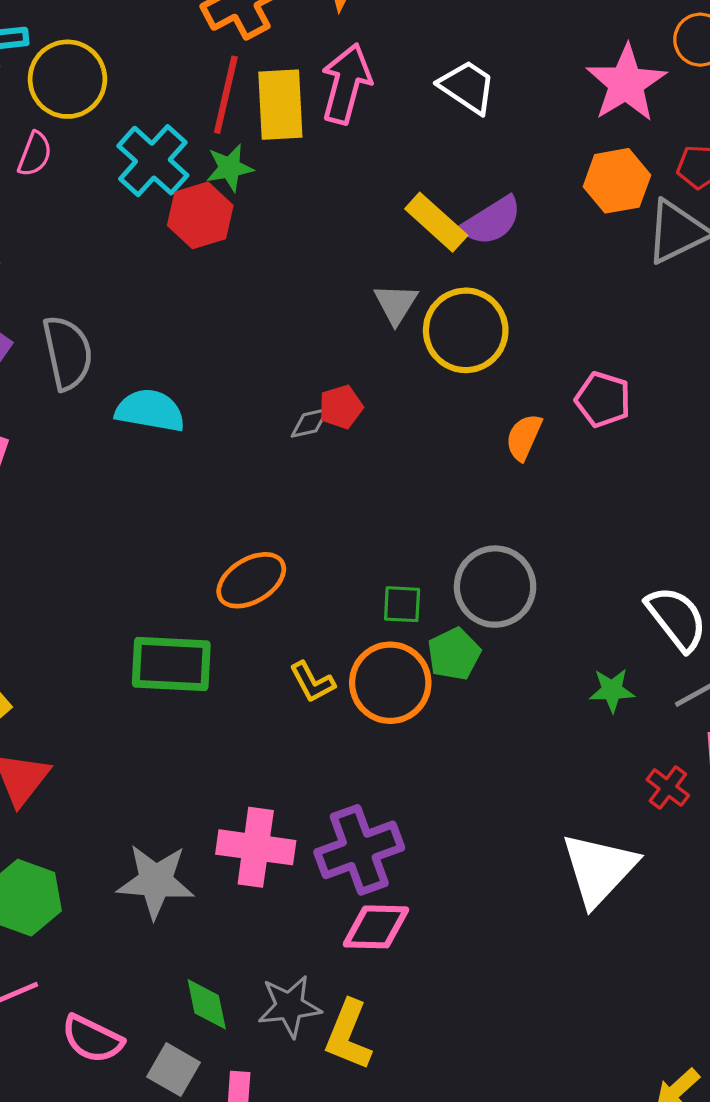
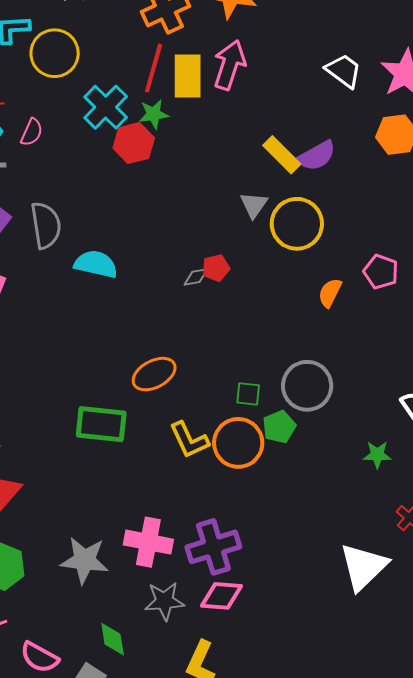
white trapezoid: (467, 87) -> (344, 71), moved
pink semicircle: (35, 154) -> (32, 132), moved
yellow L-shape: (312, 682) -> (189, 440), size x1.4
gray star: (289, 1006) -> (164, 601), moved

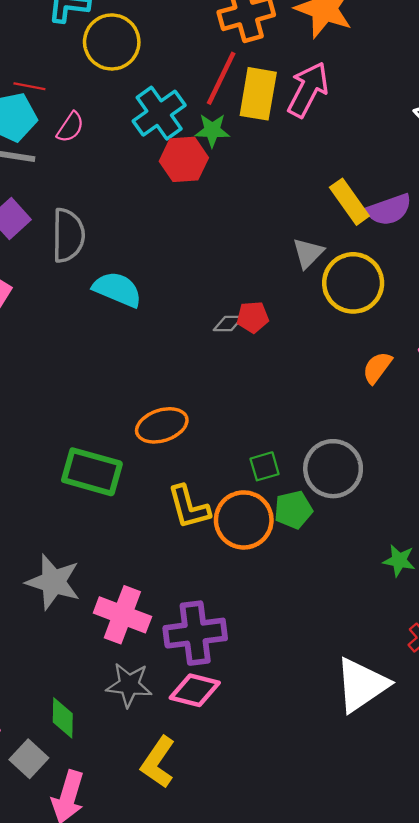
green square: (248, 394) -> (265, 466), turned -32
gray star: (84, 560) -> (53, 582), moved

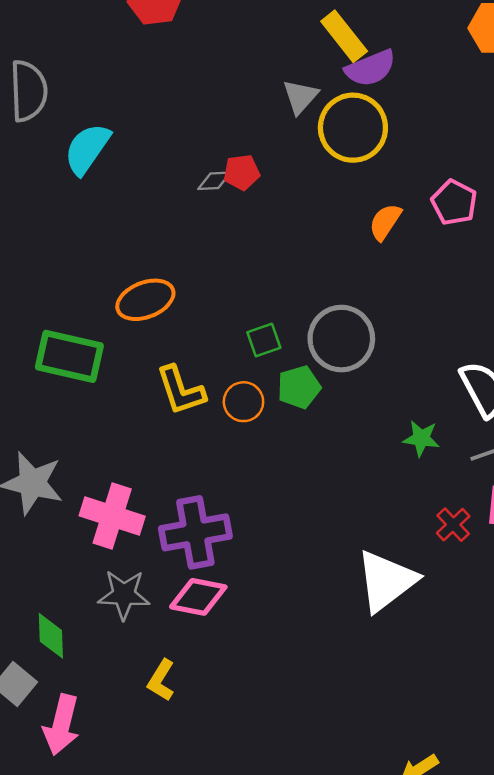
purple semicircle: (389, 210) -> (370, 68), moved
cyan semicircle: (117, 289) -> (87, 149), turned -75
orange circle: (244, 520) -> (243, 402), size x0.6
yellow L-shape: (158, 762) -> (161, 680), size x0.7

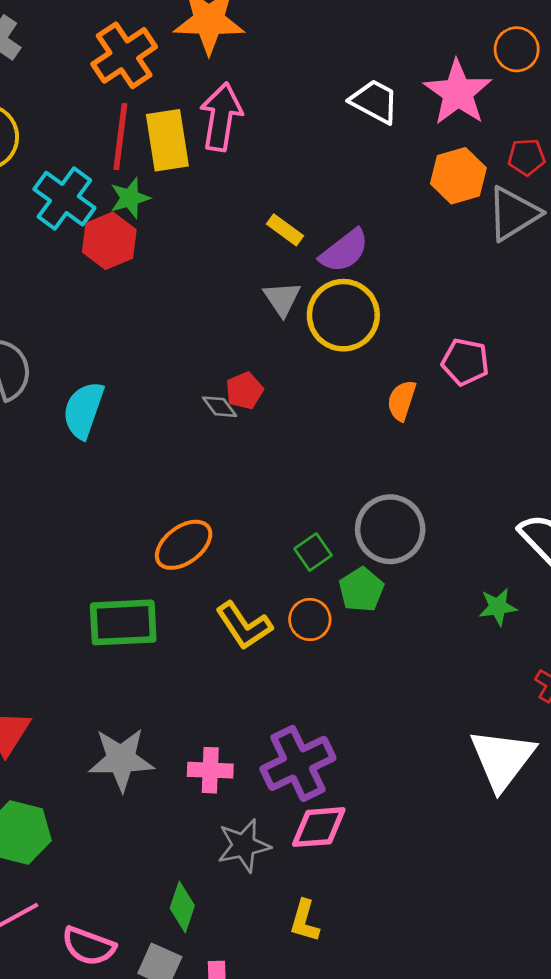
yellow rectangle: (344, 36) -> (285, 230), moved, size x0.7
gray diamond: (214, 181) -> (220, 407), turned 72
pink cross: (112, 516) -> (210, 770), size x0.7
green diamond: (51, 636) -> (182, 907), turned 36

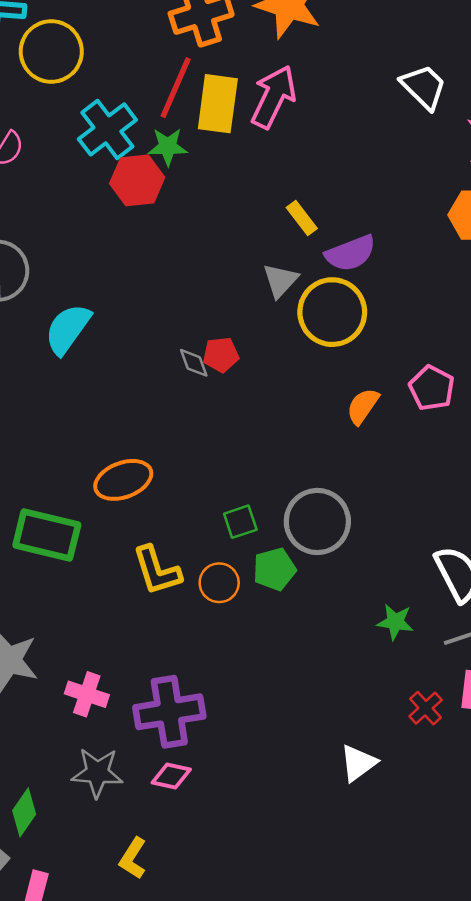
white trapezoid: (374, 101) -> (424, 87), moved
white triangle: (502, 759) -> (358, 763), size x0.6
pink diamond: (319, 827) -> (171, 776), size x0.7

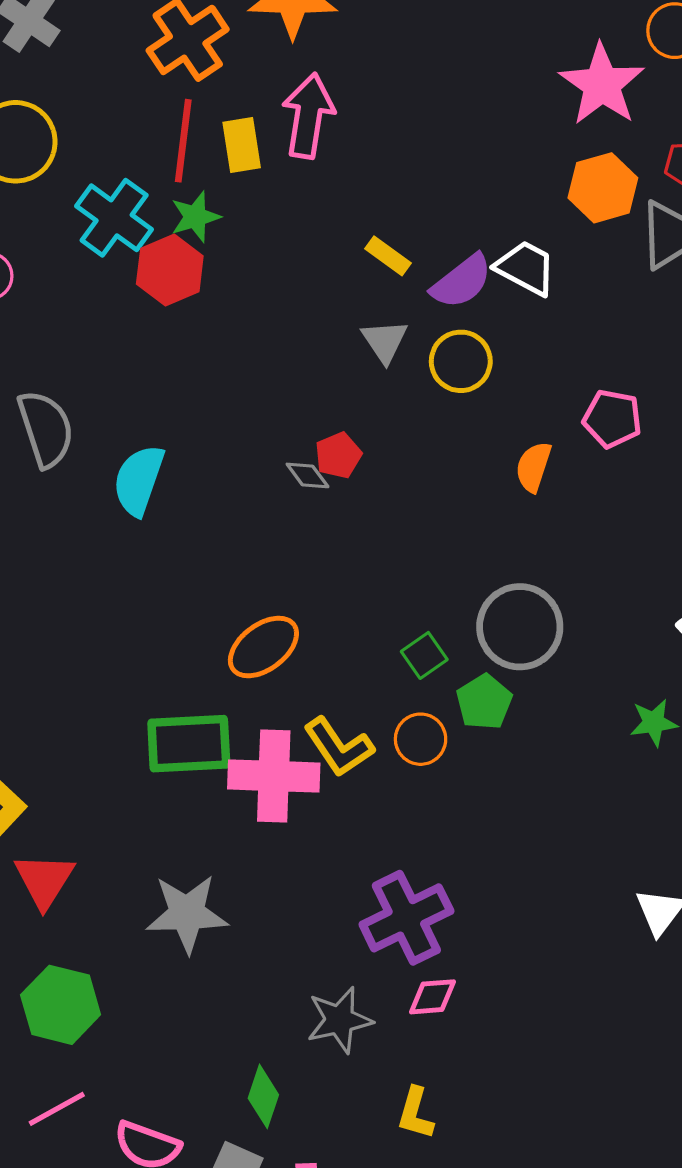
white trapezoid: (424, 87) -> (526, 268), moved
yellow rectangle: (218, 104) -> (242, 145), size x0.7
yellow circle: (332, 312) -> (461, 361), size x0.7
pink cross: (87, 694) -> (274, 776), moved, size x1.6

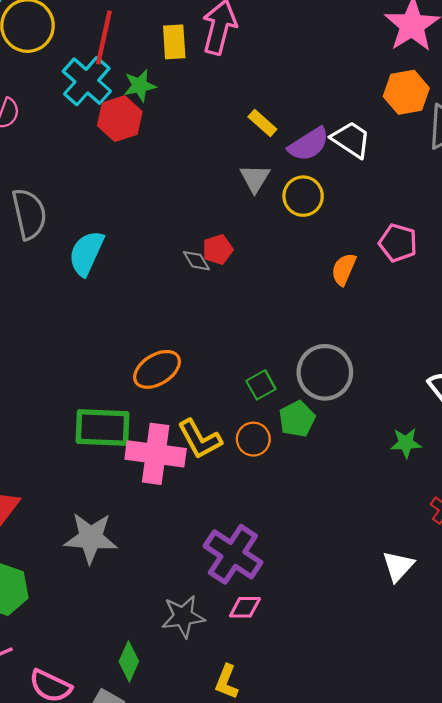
red line: (183, 141) -> (104, 37), moved
purple cross: (406, 918) -> (233, 554), turned -36

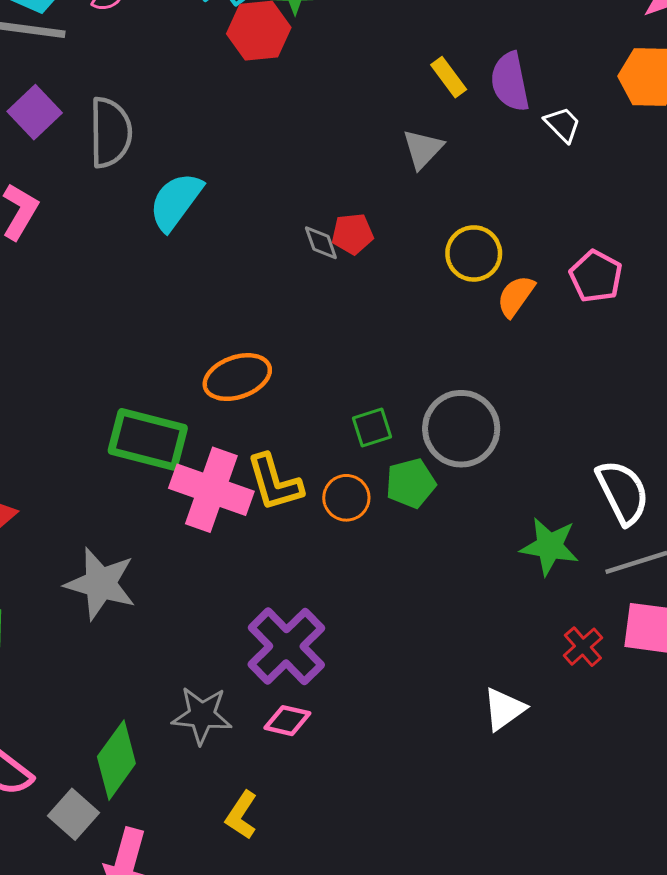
white trapezoid: (351, 139) -> (563, 124), size x0.7
purple semicircle: (309, 144) -> (510, 82), moved, turned 99
yellow circle: (303, 196) -> (474, 253), moved
green star: (406, 443) -> (550, 546), size x1.4
green diamond: (129, 661) -> (116, 760), size x1.4

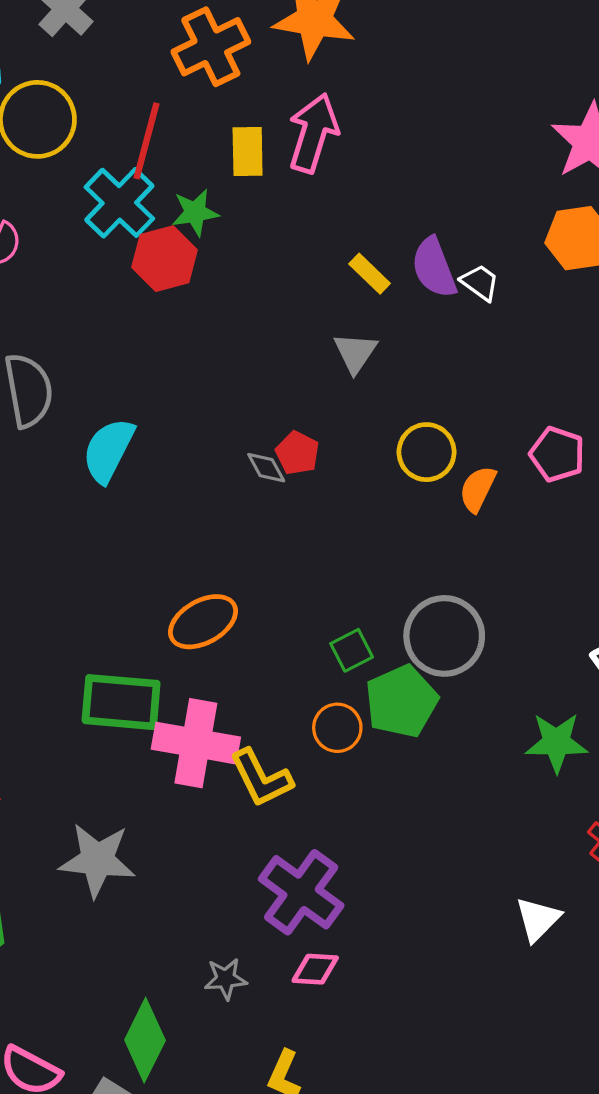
white trapezoid: (563, 124) -> (480, 283), moved
red pentagon: (353, 234) -> (297, 453), turned -30
yellow L-shape: (274, 483) -> (261, 778), moved
green pentagon: (411, 483) -> (401, 701), size x1.4
gray star: (202, 715) -> (226, 979), size x0.7

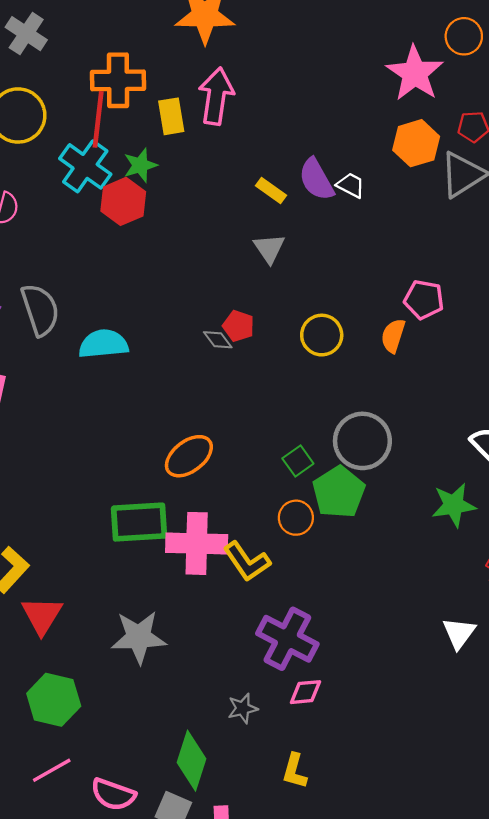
orange cross: (211, 47) -> (118, 80), moved, turned 34
cyan semicircle: (108, 450) -> (103, 344), turned 66
yellow circle: (427, 452) -> (322, 335), moved
orange semicircle: (478, 489) -> (393, 336), moved

